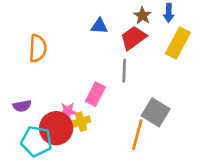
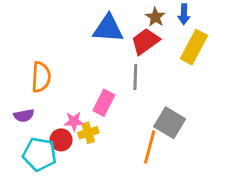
blue triangle: (99, 26) -> (108, 28), size x1.6
orange semicircle: (38, 48) -> (41, 77), moved
red circle: (56, 128) -> (61, 140), size x0.6

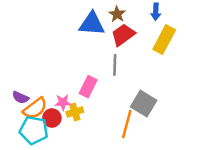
brown star: (155, 17) -> (117, 14), moved
orange semicircle: (41, 77) -> (35, 108), moved, turned 50
purple semicircle: (24, 116) -> (21, 97), turned 35

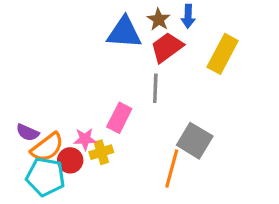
blue arrow: (156, 12) -> (188, 16), moved

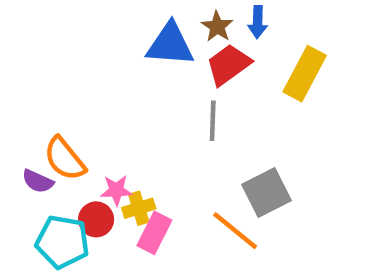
pink rectangle: (119, 118) -> (154, 233), moved
gray square: (195, 141) -> (267, 192), turned 32
orange semicircle: (47, 147) -> (65, 159), moved, turned 88
orange line: (172, 169) -> (235, 231), turned -66

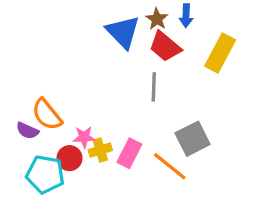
blue triangle: (170, 44) -> (123, 32), turned 42
red trapezoid: (228, 65) -> (165, 46), turned -104
pink rectangle: (154, 233) -> (129, 153), moved

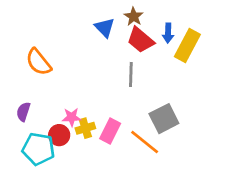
blue arrow: (186, 16) -> (168, 33), moved
blue triangle: (123, 32) -> (105, 28), size x0.7
orange semicircle: (47, 114) -> (38, 62), moved
purple semicircle: (27, 131) -> (23, 112), turned 84

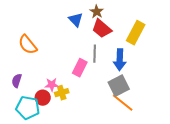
blue arrow: (168, 33) -> (120, 60), moved, size x1.5
pink rectangle: (110, 131) -> (80, 68), moved
orange line: (145, 142) -> (123, 103), moved

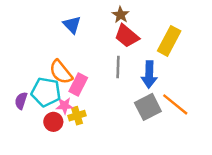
blue triangle: (76, 20) -> (72, 25), moved
orange semicircle: (28, 45) -> (61, 72), moved
pink rectangle: (80, 68) -> (78, 84), moved
orange line: (123, 103) -> (175, 104), moved
cyan pentagon: (28, 108) -> (46, 92), moved

